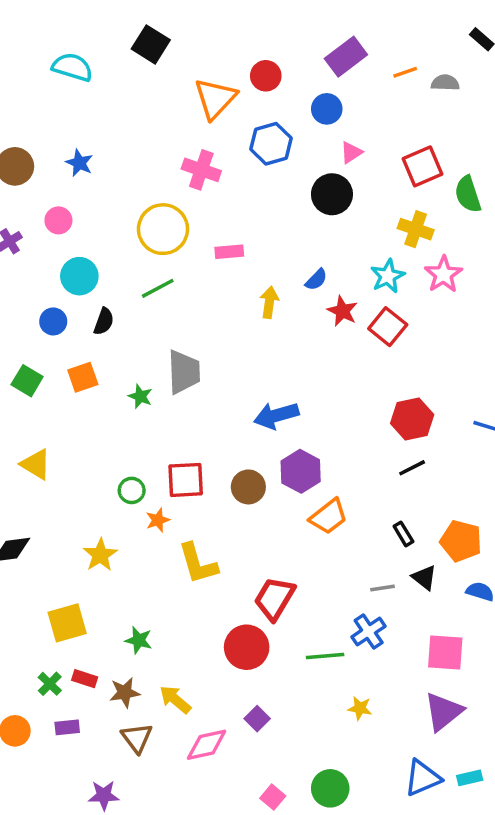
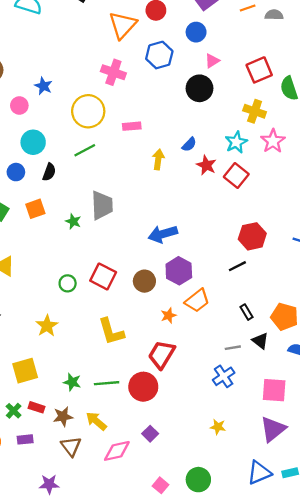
blue star: (79, 163) -> (43, 86), moved
black line: (412, 468) -> (237, 266), moved
red square: (186, 480) -> (103, 276), turned 30
orange star: (158, 520) -> (169, 316), moved
green line: (325, 656) -> (107, 383), moved

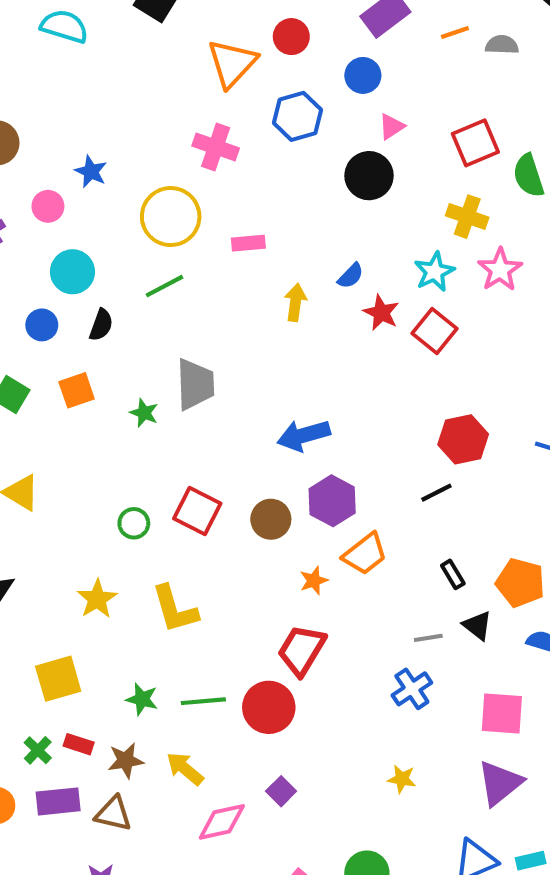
yellow L-shape: (111, 332) -> (175, 609), moved
purple rectangle: (25, 439) -> (58, 801), size x1.5
brown triangle: (71, 446) -> (113, 814), moved, turned -40

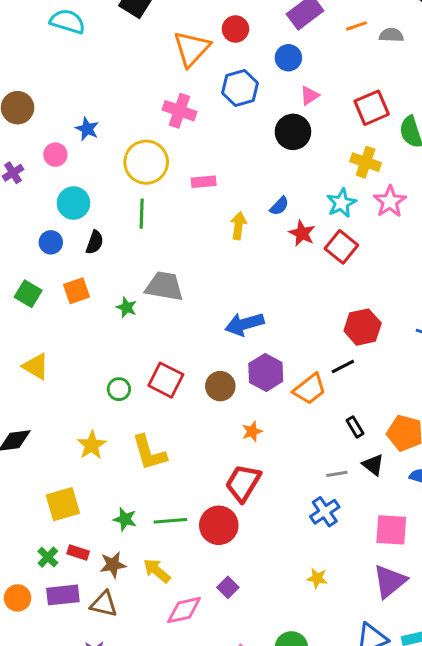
green line: (165, 286) -> (142, 214), turned -60
gray trapezoid: (195, 384) -> (164, 286), turned -78
orange trapezoid: (365, 554) -> (310, 389), moved

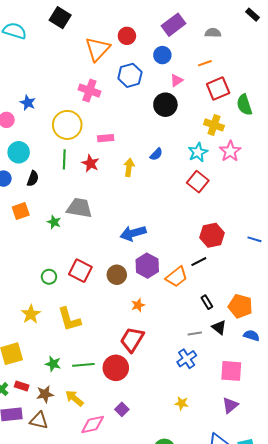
orange line: (356, 26) -> (205, 63), moved
gray semicircle: (391, 35) -> (213, 33), moved
red star: (302, 233) -> (90, 163), moved
purple triangle: (390, 581) -> (230, 405), size x0.7

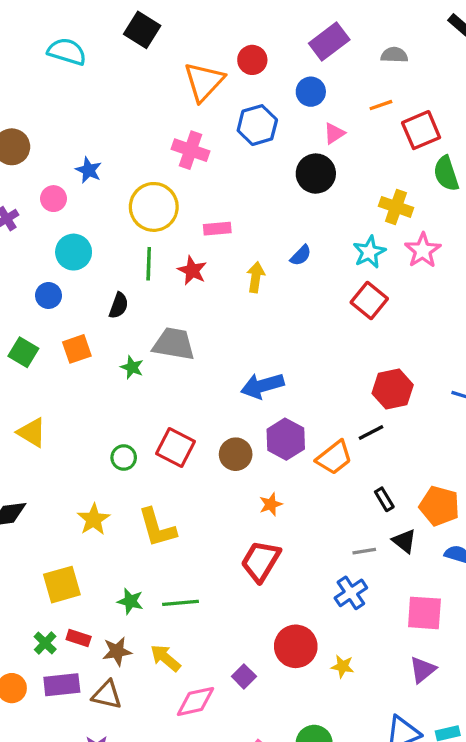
red square: (218, 88) -> (421, 130), moved
black semicircle: (33, 179) -> (119, 306), moved
red circle: (116, 368) -> (296, 646), moved

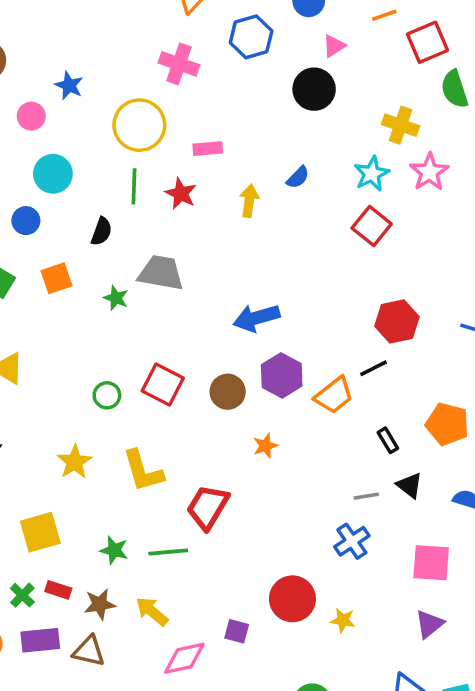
orange pentagon: (439, 506) -> (447, 424), moved
red trapezoid: (261, 561) -> (208, 507), moved
purple square: (244, 676) -> (237, 631), turned -30

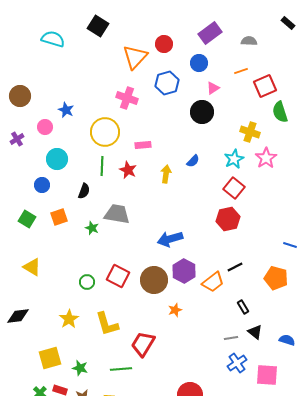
red hexagon: (397, 321) -> (228, 219), moved
brown circle: (228, 392) -> (154, 280), size x1.4
orange pentagon: (447, 424) -> (276, 278), moved
blue cross: (352, 541) -> (237, 363), moved
green star: (114, 550) -> (80, 368), moved

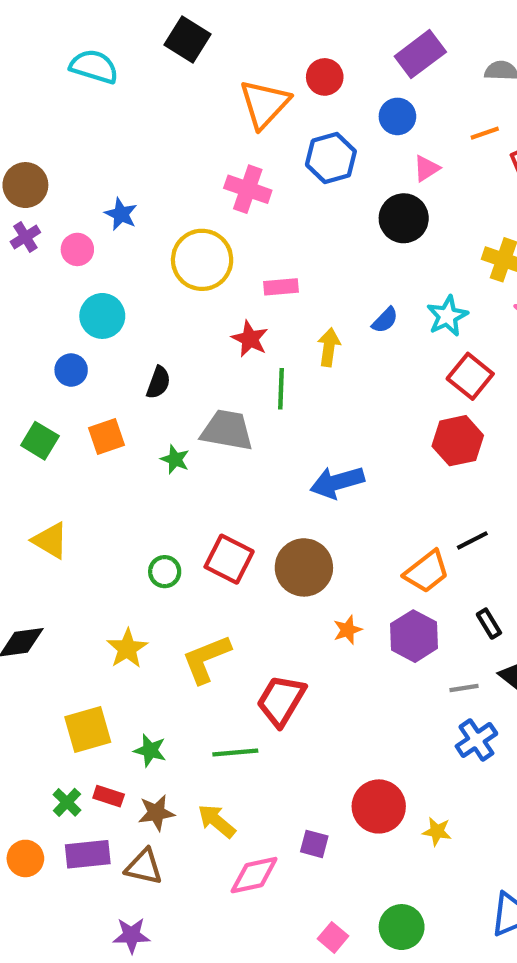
purple cross: (17, 139) -> (25, 237), moved
cyan star: (234, 159) -> (447, 316), moved
green line: (102, 166) -> (281, 389), moved
purple hexagon: (184, 271) -> (414, 636), moved
yellow L-shape: (107, 324) -> (206, 659), turned 84

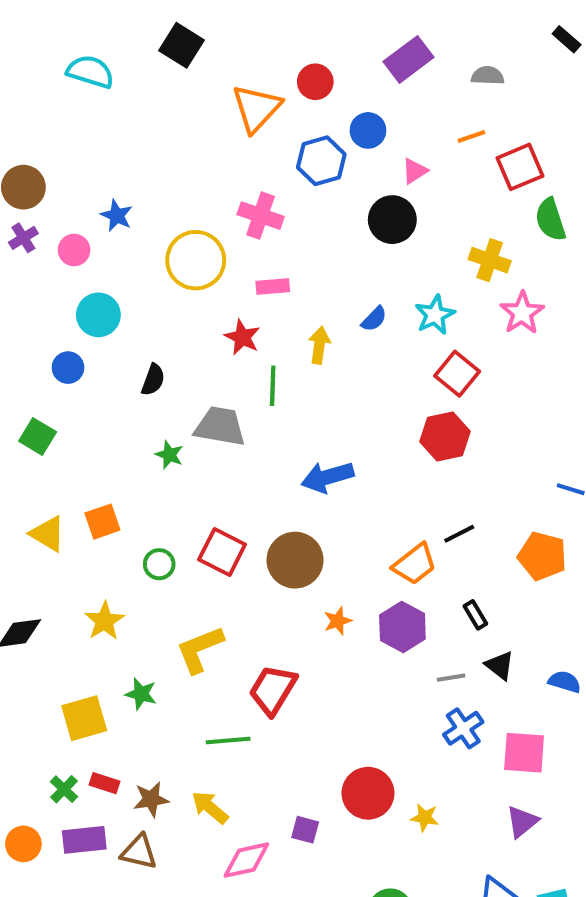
blue circle: (397, 116) -> (368, 130), moved
pink cross: (248, 189) -> (261, 216), moved
orange square: (106, 437) -> (102, 522), moved
yellow star: (127, 649) -> (104, 621), moved
green star: (150, 750) -> (141, 694), moved

